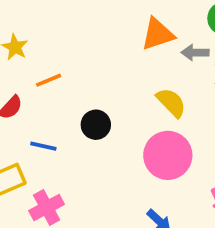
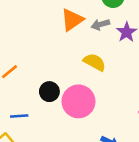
pink circle: (168, 155) -> (79, 101), moved

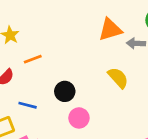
pink circle: (79, 101) -> (79, 118), moved, size x0.6

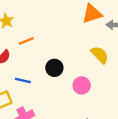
pink circle: (79, 118) -> (82, 85), moved

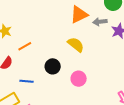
yellow semicircle: (100, 55) -> (76, 45), moved

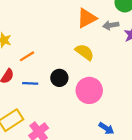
pink circle: (79, 79) -> (89, 90), size x1.5
blue line: (26, 81) -> (30, 83), moved

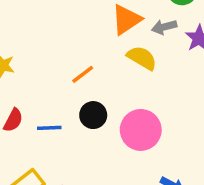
yellow semicircle: (85, 52) -> (142, 58), moved
orange line: (27, 56) -> (83, 74), moved

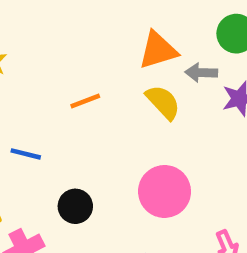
black circle: (93, 115) -> (75, 206), moved
pink circle: (141, 130) -> (165, 191), moved

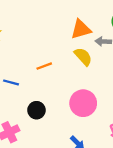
orange line: (85, 101) -> (44, 66), moved

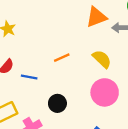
yellow semicircle: (83, 57) -> (102, 59), moved

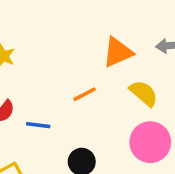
orange triangle: (96, 17) -> (118, 52), moved

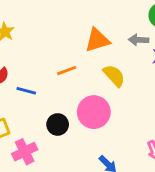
pink circle: (150, 142) -> (94, 112), moved

